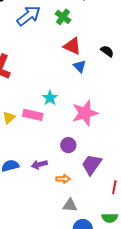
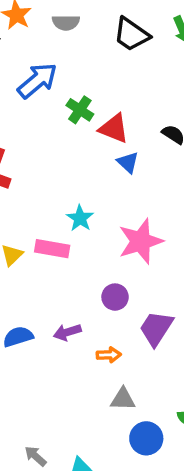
green cross: (63, 17) -> (80, 110), moved

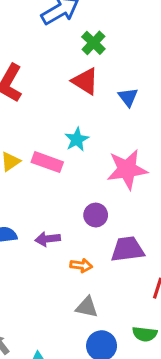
red triangle: (114, 128) -> (85, 81), moved
purple trapezoid: (156, 328) -> (127, 249), turned 40

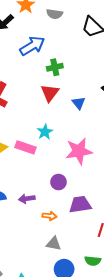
green cross: (93, 43) -> (55, 67), turned 35
red triangle: (85, 81) -> (50, 93), turned 36

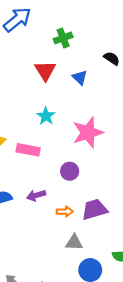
green cross: (55, 67) -> (63, 38), moved
pink rectangle: (25, 147) -> (28, 150), moved
purple trapezoid: (80, 204) -> (94, 210), moved

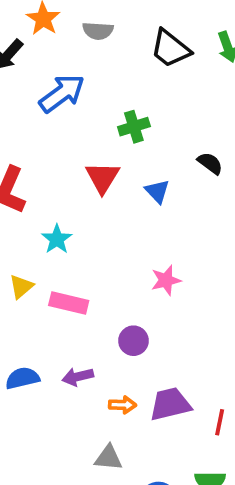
cyan star: (46, 116) -> (57, 239), moved
pink star: (88, 133) -> (166, 280), size x0.6
gray triangle: (74, 242) -> (108, 458), moved

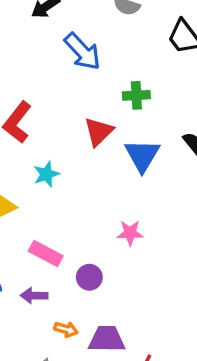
blue arrow: (62, 93) -> (82, 51), turned 69
blue triangle: (157, 191) -> (142, 155), size x1.6
pink rectangle: (69, 303) -> (46, 253), moved

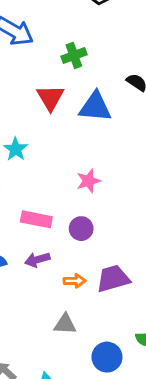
blue triangle: (142, 155) -> (95, 107), turned -39
pink star: (130, 233) -> (88, 181), moved

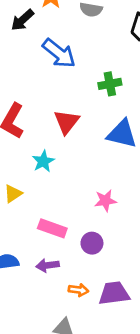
red triangle: (50, 98) -> (67, 122), moved

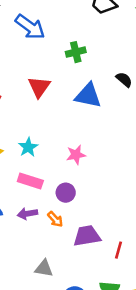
cyan star: (43, 161) -> (28, 147), moved
orange arrow: (78, 290) -> (55, 219), moved, turned 42

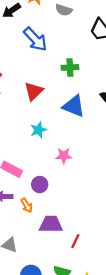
cyan star: (28, 147) -> (38, 130), moved
pink star: (76, 155) -> (64, 156), moved

